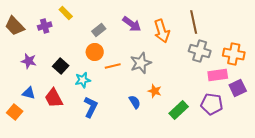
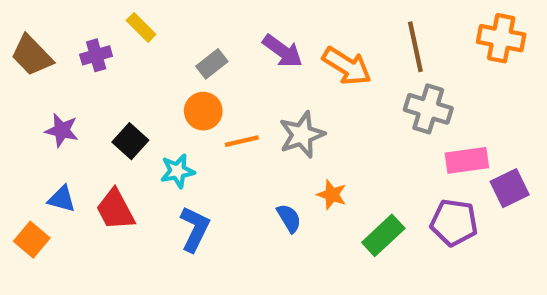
orange arrow: (162, 31) -> (347, 66), turned -40
orange cross: (234, 54) -> (501, 38), moved

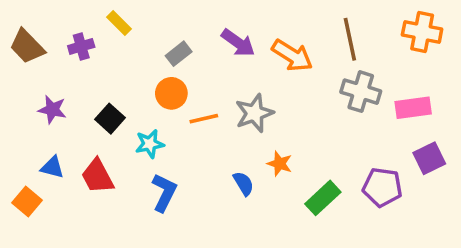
pink rectangle: (467, 160) -> (413, 108), moved

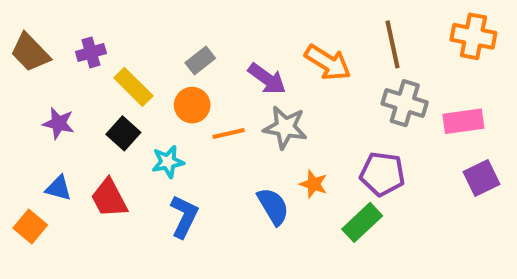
yellow rectangle: (119, 23) -> (133, 87), moved, size x1.4
purple arrow: (238, 43) -> (267, 79), moved
gray star: (254, 113) -> (285, 127), turned 30
blue semicircle: (244, 184) -> (273, 206), size x1.4
purple pentagon: (382, 187) -> (382, 174), moved

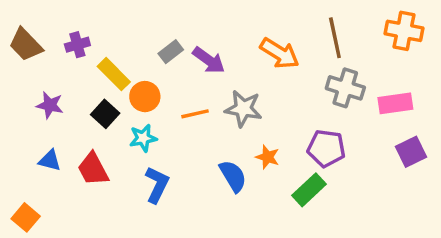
purple arrow: (267, 79) -> (209, 60), moved
orange circle: (192, 105) -> (145, 97), moved
orange square: (30, 227) -> (26, 217), moved

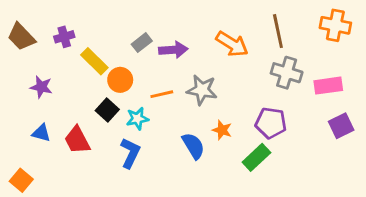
purple arrow: (209, 60) -> (173, 50), turned -40
black square: (105, 114) -> (107, 110), moved
cyan star: (143, 138) -> (137, 119), moved

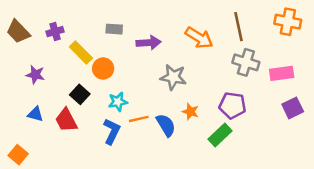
gray rectangle: (142, 43) -> (114, 29), moved, turned 42
orange line: (162, 94) -> (139, 119), moved
black square: (107, 110) -> (80, 94), moved

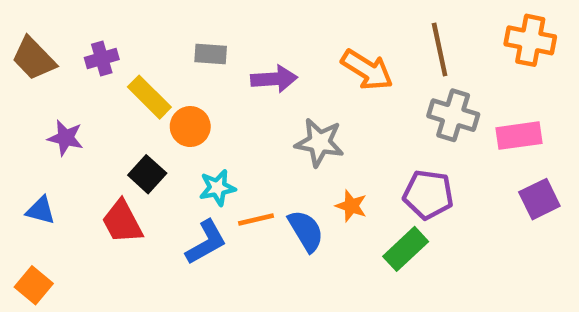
blue triangle: (35, 114) -> (41, 210), moved
blue L-shape: (112, 131) -> (206, 242), turned 35

